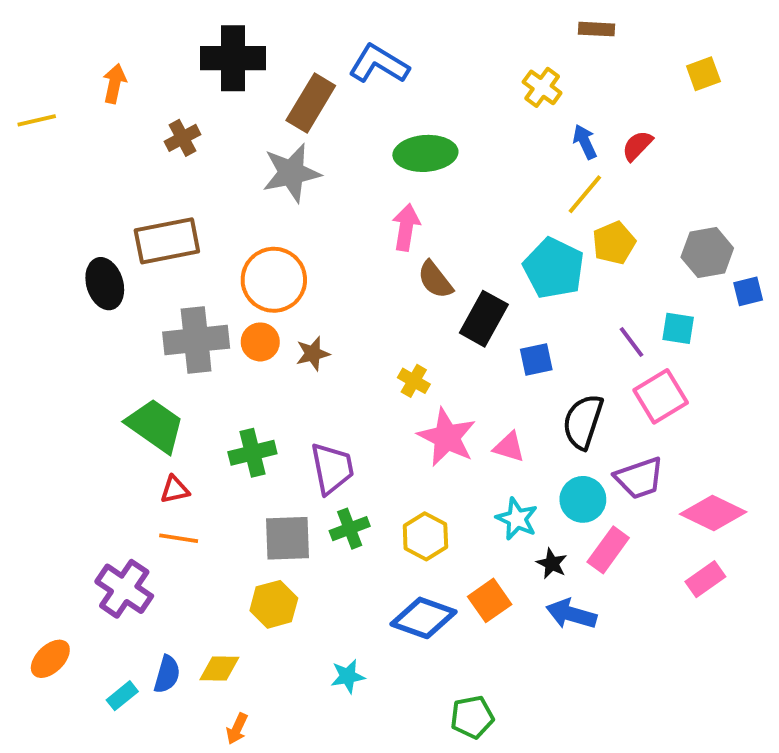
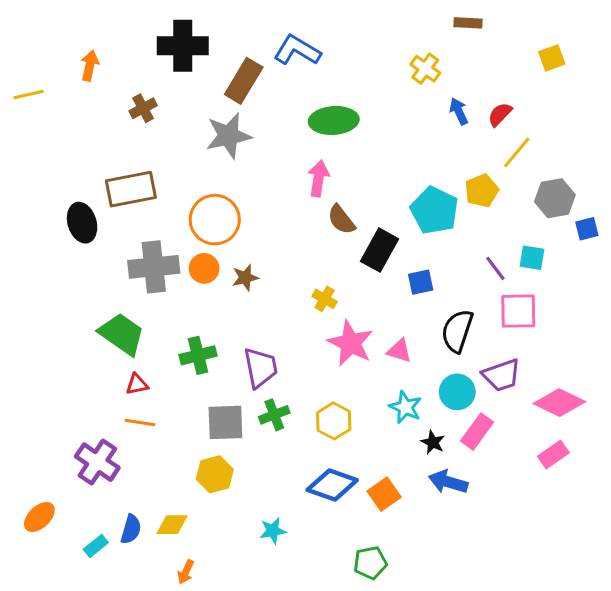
yellow line: (585, 194) -> (517, 152), moved
pink square: (661, 396) -> (518, 311), turned 30
orange square: (490, 600) -> (384, 494), moved

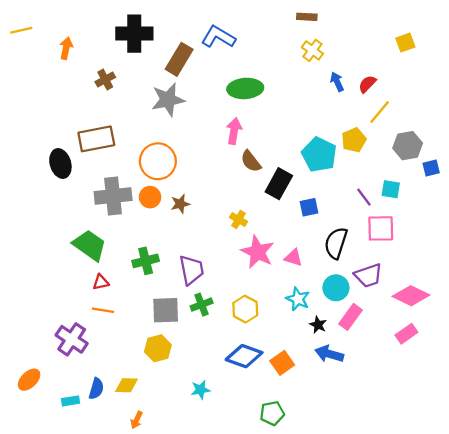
brown rectangle: (468, 23) -> (307, 17), moved
yellow line: (29, 95) -> (21, 30), moved
cyan rectangle: (96, 546) -> (71, 401), turned 30

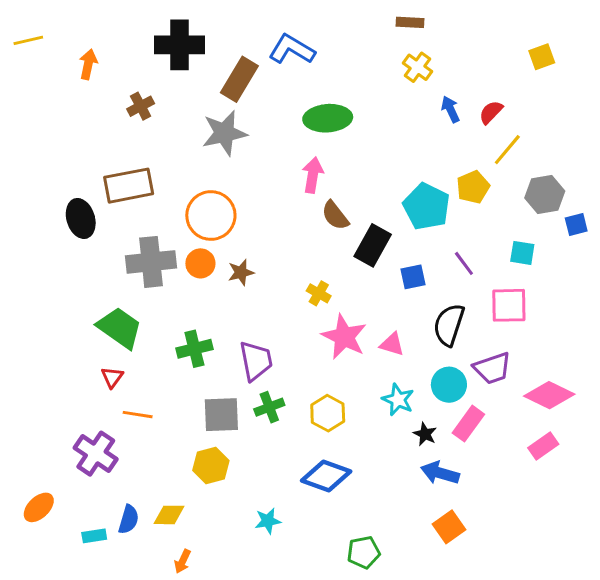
purple line: (364, 197) -> (464, 263), moved
red triangle: (101, 282) -> (112, 377), moved, turned -42
orange square: (282, 363) -> (449, 527), moved

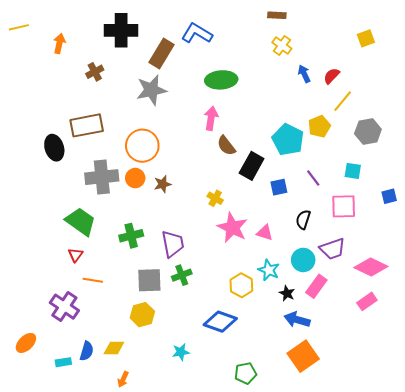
blue square: (576, 224) -> (389, 196), moved
black semicircle: (449, 325) -> (303, 220), size x0.7
yellow hexagon: (328, 413) -> (241, 285), moved
orange square: (449, 527) -> (303, 356), size x1.4

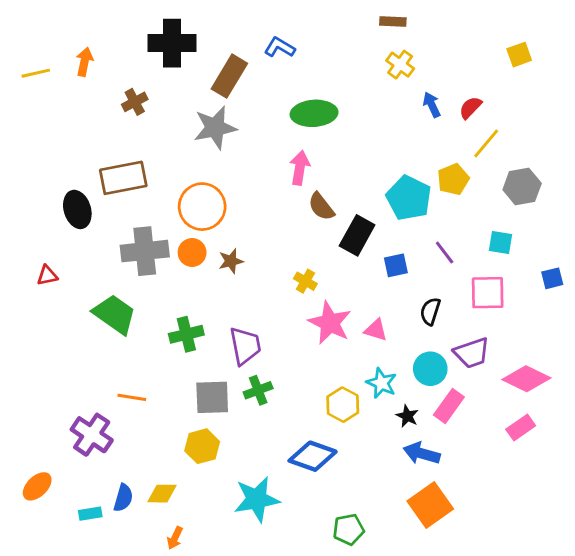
yellow line: (19, 27) -> (36, 73), moved
blue L-shape: (197, 33) -> (280, 47), size x0.7
red triangle: (76, 255) -> (47, 275), moved, turned 42
cyan star: (181, 352) -> (257, 499), size x1.8

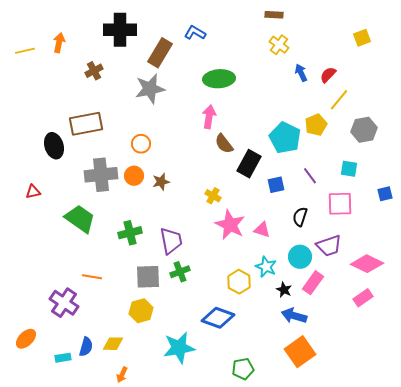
orange circle: (202, 207) -> (141, 144), size x0.6

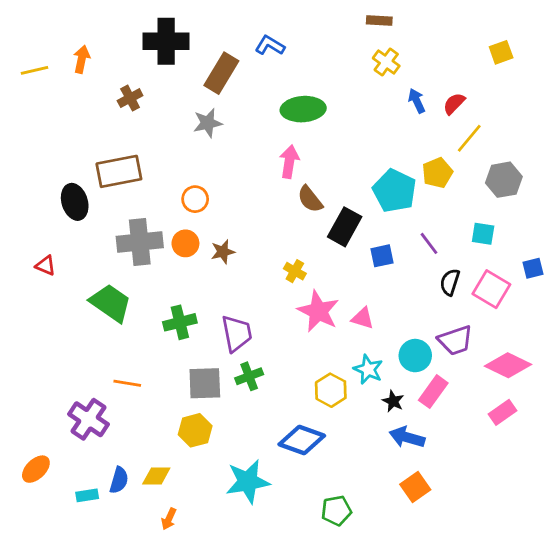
gray star: (150, 89) -> (208, 123), size x0.7
red triangle: (33, 192) -> (46, 266), turned 35
pink square: (340, 204) -> (491, 289), moved, turned 32
black semicircle: (300, 217) -> (450, 282), moved
orange square: (300, 352) -> (415, 487), size x0.7

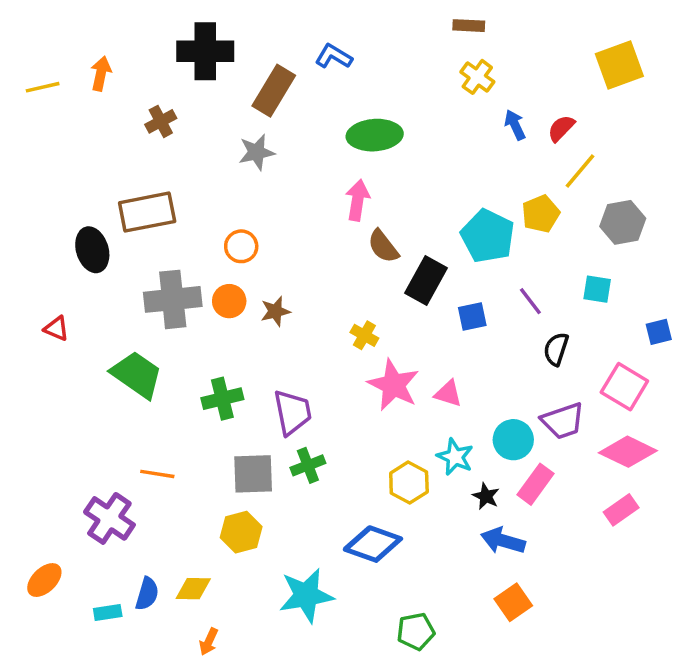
yellow square: (501, 52) -> (619, 65), size x1.6
pink square: (491, 289) -> (624, 387), moved

